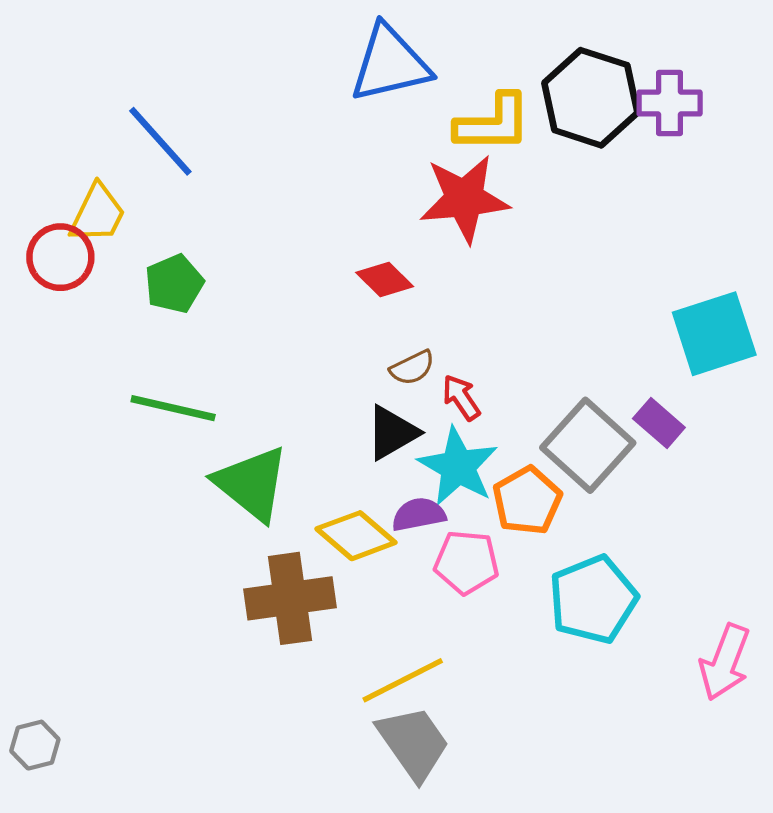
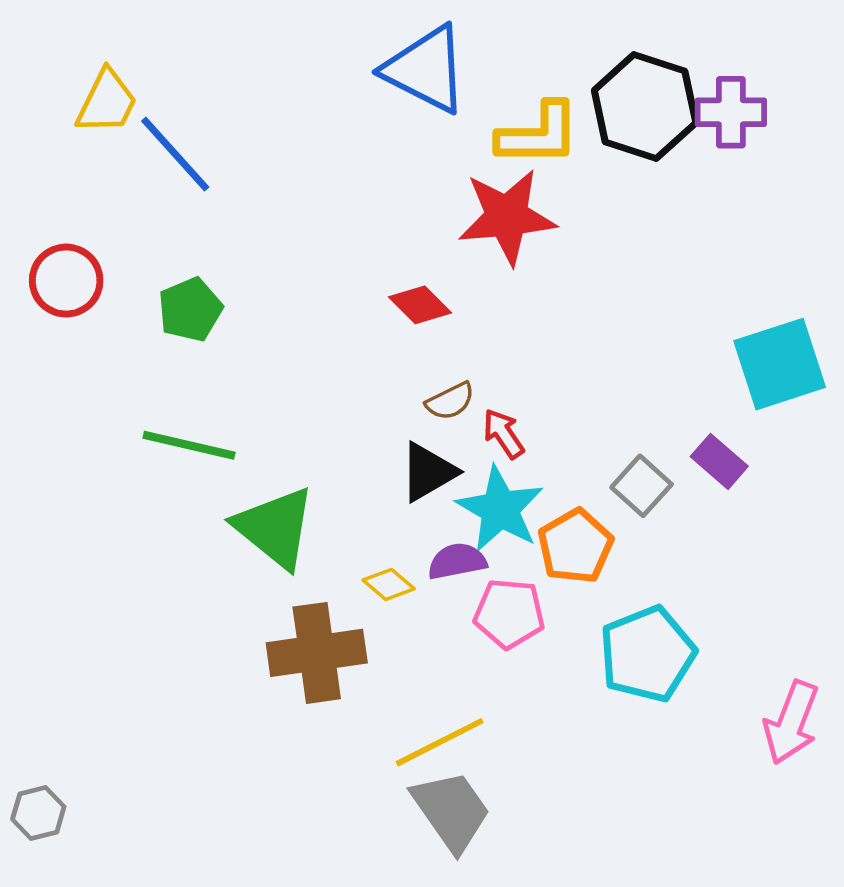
blue triangle: (390, 64) -> (426, 69), turned 40
yellow trapezoid: (98, 214) -> (107, 102), moved
gray square: (588, 445) -> (642, 486), size x0.6
yellow diamond: (356, 536) -> (389, 584), size x0.6

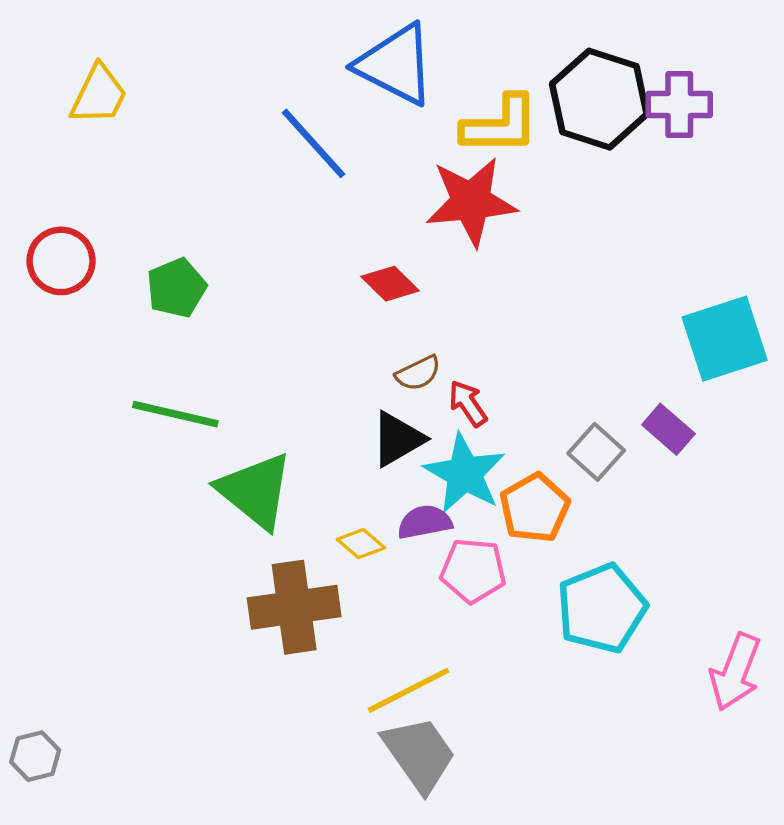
blue line: (175, 154) -> (313, 143), moved

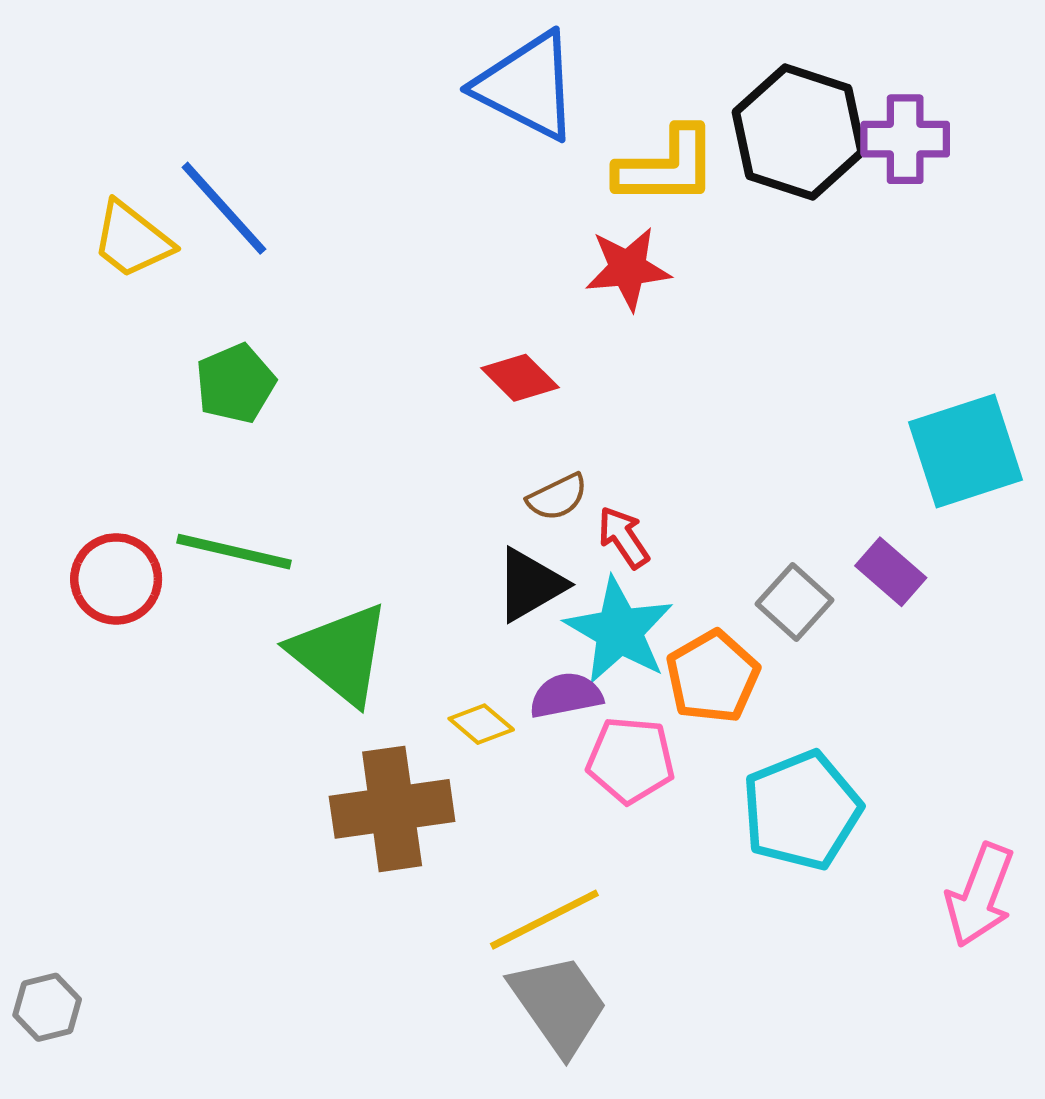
yellow trapezoid: (99, 95) -> (132, 240), moved, turned 102
blue line: (313, 143) -> (224, 208), moved
red star: (471, 202) -> (628, 269), size x0.7
red circle: (61, 261) -> (116, 579), moved

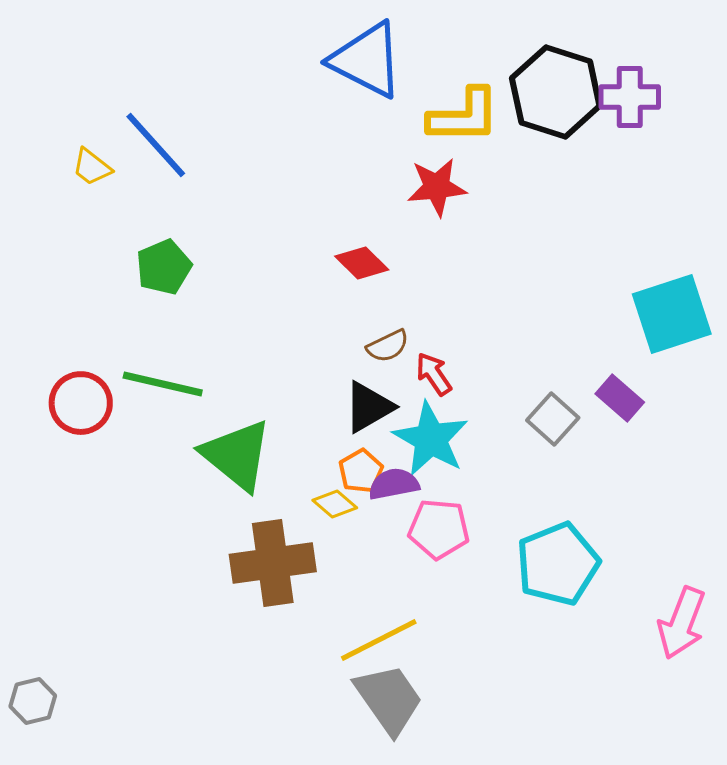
yellow trapezoid: (132, 240) -> (92, 167), size x0.7
orange pentagon: (713, 677) -> (361, 471), moved, size x0.7

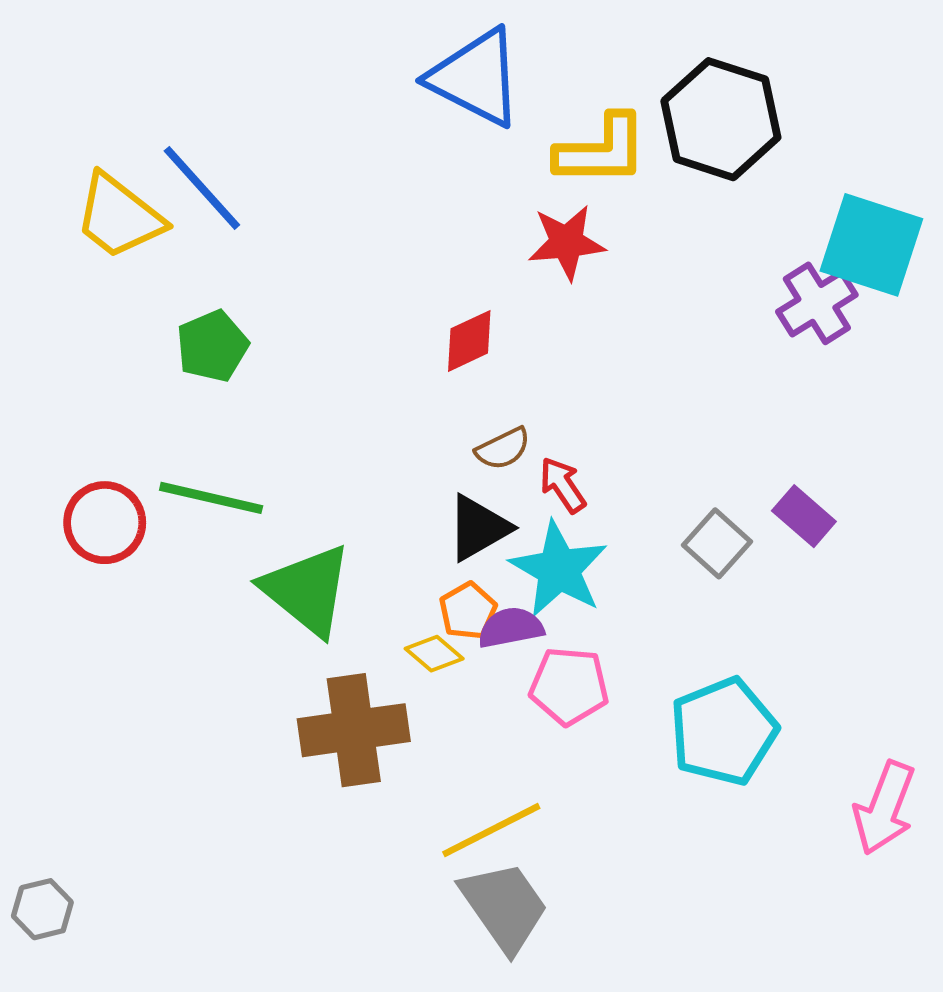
purple cross: (630, 97) -> (817, 303), moved, turned -32
yellow trapezoid: (92, 167) -> (119, 216), size x1.8
red diamond: (362, 263) -> (469, 341), turned -70
cyan square: (672, 314) -> (871, 245), moved, turned 36

